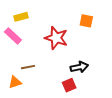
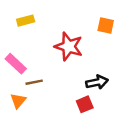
pink rectangle: (13, 36) -> (16, 64), moved
orange triangle: (15, 82) -> (18, 101), turned -32

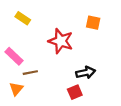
yellow rectangle: (26, 21) -> (23, 18), turned 48

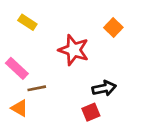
orange square: (93, 23) -> (113, 28), turned 32
orange triangle: (16, 89) -> (20, 108), turned -40

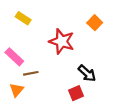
black arrow: (104, 88) -> (87, 73), turned 54
orange triangle: (20, 108) -> (17, 90), turned 40

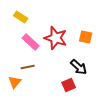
orange square: (95, 23) -> (86, 37), moved, turned -32
pink rectangle: (14, 57) -> (31, 42), moved

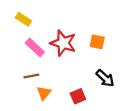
black arrow: (79, 67) -> (105, 78), moved
orange triangle: (15, 82) -> (44, 93), moved

